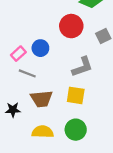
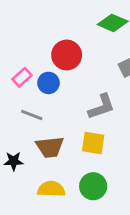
red circle: (71, 26) -> (67, 55), moved
pink rectangle: (18, 54) -> (22, 77), moved

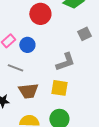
red circle: (67, 55) -> (40, 14), moved

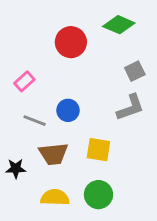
blue circle: (27, 45) -> (68, 110), moved
gray L-shape: (65, 62) -> (130, 107), moved

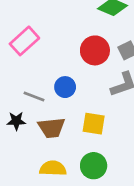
red circle: (71, 42) -> (95, 50), moved
pink rectangle: (24, 81) -> (24, 41), moved, size x1.5
black star: (16, 168) -> (16, 121), moved

